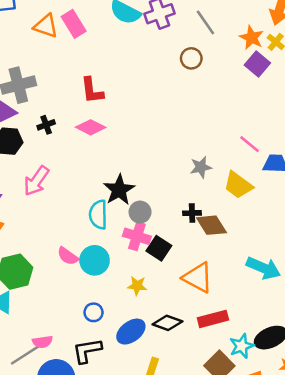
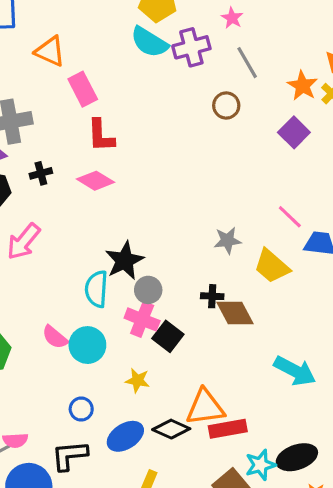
pink rectangle: (74, 24) -> (83, 89), moved
purple square: (257, 64) -> (294, 132), moved
orange triangle: (198, 278) -> (205, 407), moved, turned -40

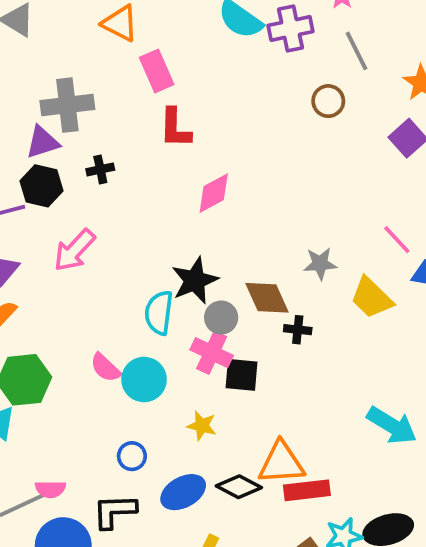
pink diamond: (95, 181) -> (214, 193), moved, turned -63
brown diamond: (235, 313) -> (267, 298), moved
black square: (168, 336) -> (241, 375), turned -36

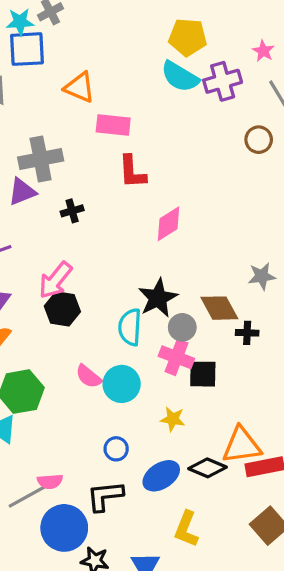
pink rectangle: (157, 71) -> (113, 125), turned -56
black hexagon: (42, 186) -> (62, 309), moved

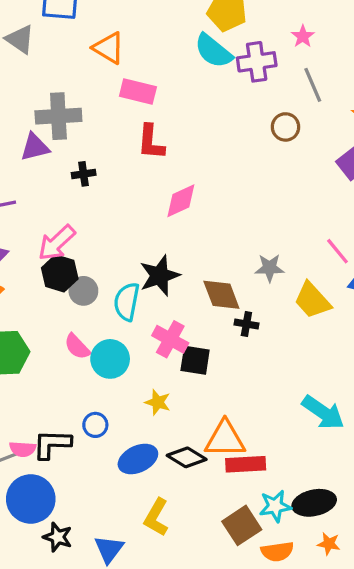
gray circle: (182, 327) -> (83, 291), moved
black L-shape: (105, 496) -> (52, 444), moved

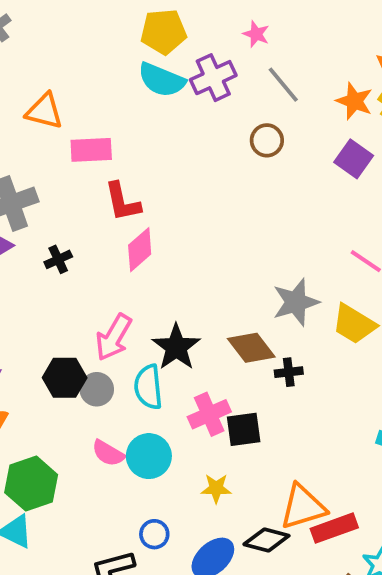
pink diamond: (181, 201) -> (140, 250), moved
pink arrow: (57, 243) -> (114, 337), moved
gray star: (270, 268) -> (296, 302), size x1.4
pink cross: (170, 339) -> (209, 414), turned -36

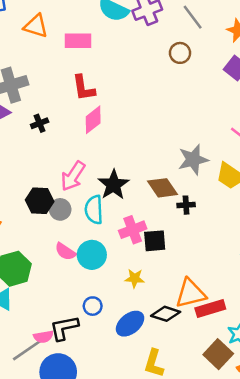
pink rectangle: (91, 150) -> (78, 41), moved

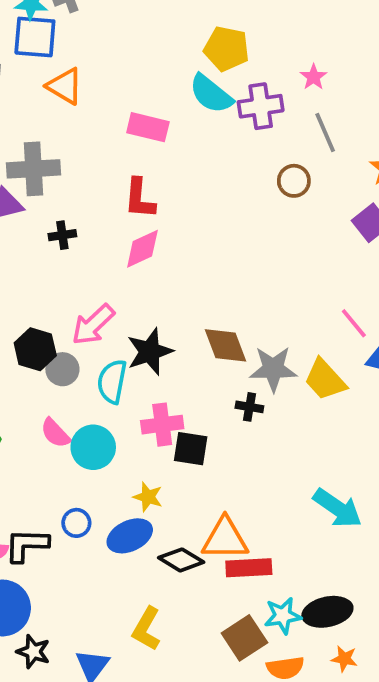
orange triangle: (36, 26) -> (65, 86), moved
gray star: (193, 160) -> (273, 369), moved
brown diamond: (162, 188) -> (226, 345), moved
blue ellipse: (130, 324) -> (130, 536), moved

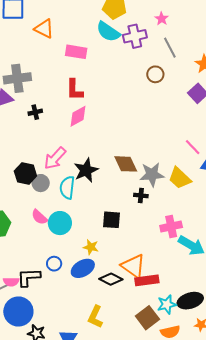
orange triangle: (65, 86) -> (44, 29), moved
pink cross: (162, 425) -> (171, 226), moved
orange triangle: (225, 539) -> (133, 266), turned 40

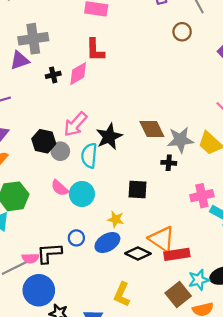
pink diamond: (78, 116) -> (78, 74), moved

